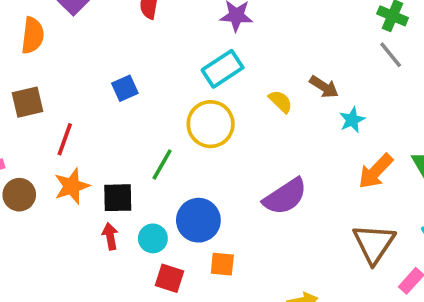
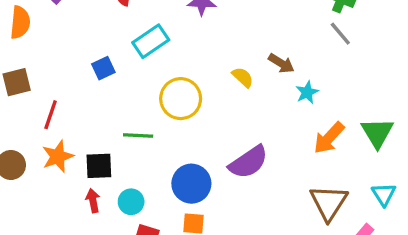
cyan rectangle: (223, 69) -> (151, 41), moved
green line: (162, 164) -> (138, 136), turned 64
blue circle: (198, 220) -> (191, 184), moved

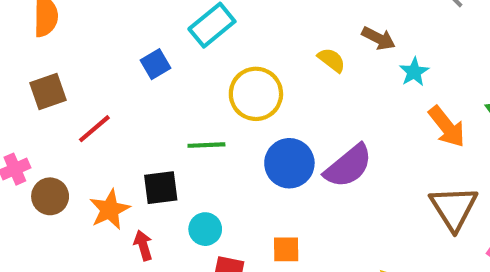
red line: (51, 115) -> (94, 129), turned 36
orange arrow: (329, 138) -> (447, 127), turned -76
orange star: (58, 156) -> (110, 210), moved
blue circle: (191, 184) -> (289, 163), moved
red arrow: (93, 201) -> (143, 245), moved

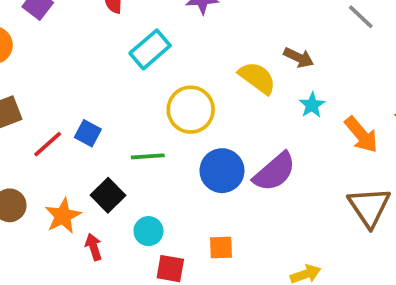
yellow semicircle: (332, 60) -> (257, 78), size x1.5
blue square: (156, 64) -> (88, 133), moved, turned -30
cyan star: (414, 72) -> (312, 105), moved
black square: (161, 188) -> (108, 195), turned -36

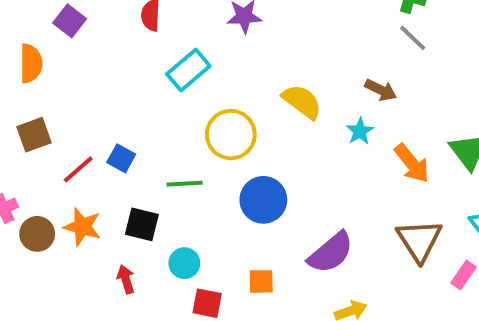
brown arrow: (299, 58) -> (381, 90), moved
purple semicircle: (275, 172) -> (331, 253), moved
black square: (108, 195) -> (142, 224), turned -32
orange star: (63, 216) -> (82, 227), moved, turned -30

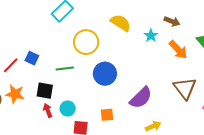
brown arrow: (381, 90) -> (172, 21), moved
red arrow: (126, 279) -> (48, 110), moved

